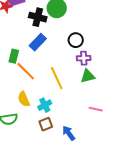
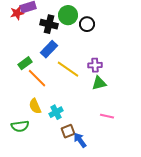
black circle: (76, 40) -> (87, 24), moved
green rectangle: (14, 56) -> (25, 63), turned 40
yellow line: (57, 78) -> (68, 69), moved, turned -30
brown square: (46, 124) -> (68, 131), moved

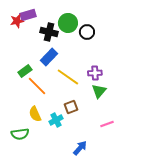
green triangle: (99, 83) -> (99, 91), turned -35
pink line: (107, 116) -> (107, 124), turned -32
brown square: (68, 131) -> (71, 107), moved
blue arrow: (80, 140) -> (80, 148), turned 77

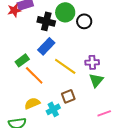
yellow semicircle: (35, 114) -> (32, 103), turned 91

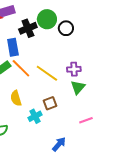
black cross: (46, 21) -> (28, 28), turned -36
blue rectangle: (46, 46) -> (13, 47), moved, turned -54
orange line: (34, 75) -> (21, 68), moved
yellow semicircle: (32, 103) -> (16, 98), moved, turned -84

